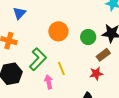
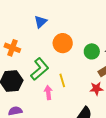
blue triangle: (19, 13) -> (41, 22), moved

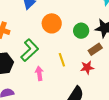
yellow line: (62, 80) -> (62, 60), moved

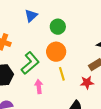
orange circle: (52, 23) -> (56, 52), moved
green circle: (81, 31) -> (58, 27), moved

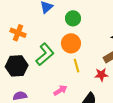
pink arrow: (39, 87) -> (60, 90), moved, turned 64

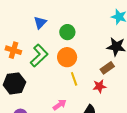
green L-shape: (45, 54) -> (39, 56), moved

